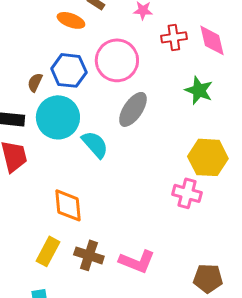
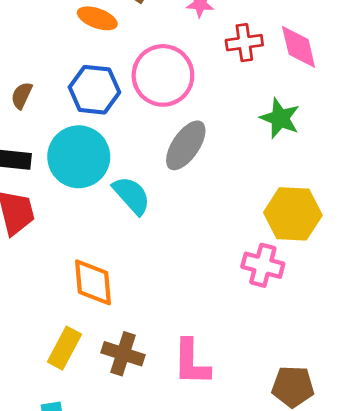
brown semicircle: (35, 82) -> (22, 95), moved
pink L-shape: (137, 261) -> (191, 362), turned 69

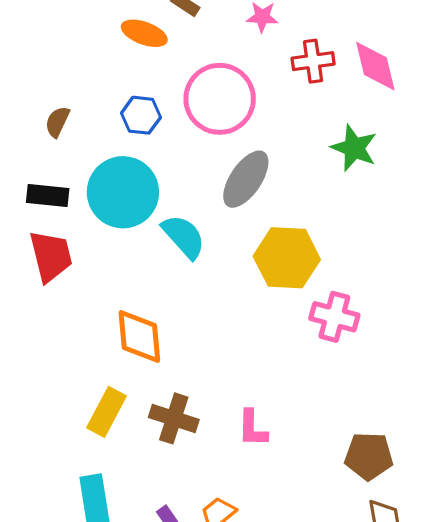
blue hexagon: (94, 90) -> (141, 115), size x0.7
yellow hexagon: (293, 214) -> (287, 258), moved
pink L-shape: (191, 362) -> (252, 428), size x0.7

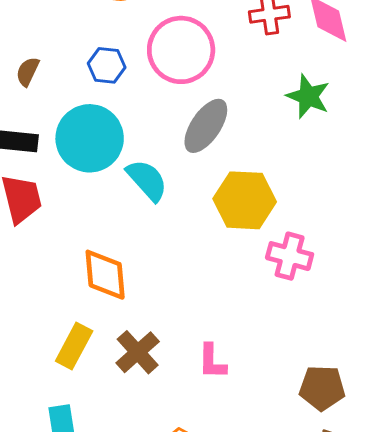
brown cross: (174, 418) -> (138, 352), turned 30

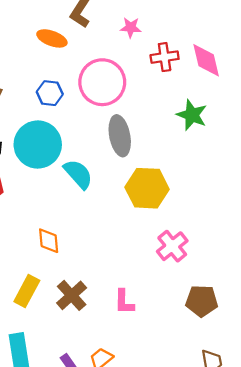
gray ellipse: (206, 126) -> (120, 136), turned -45
pink cross: (290, 256) -> (172, 246), moved, turned 36
orange diamond: (105, 275) -> (49, 241), size x0.7
brown pentagon: (322, 388) -> (202, 301), moved

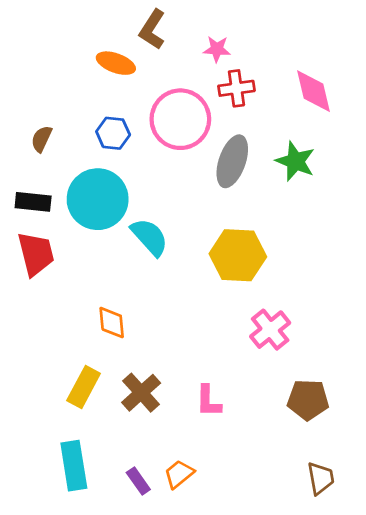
red cross: (165, 57) -> (236, 88), moved
gray ellipse: (120, 136) -> (232, 161), moved, turned 30

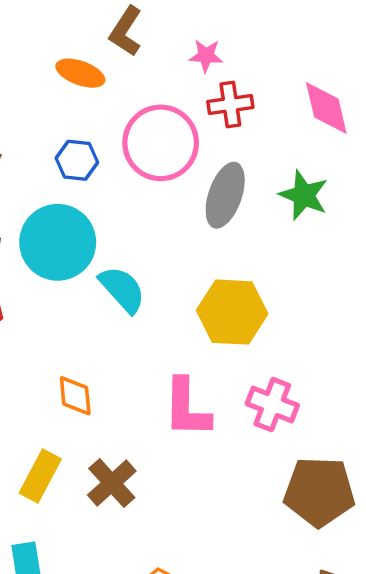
pink cross: (270, 330) -> (272, 405), turned -30
brown pentagon: (308, 400) -> (319, 492), size x1.4
pink L-shape: (208, 401) -> (187, 408), moved, size x1.5

